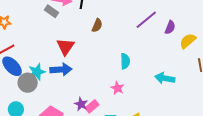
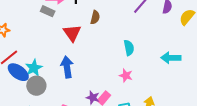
red triangle: (66, 47) -> (72, 33), moved
blue arrow: (61, 70) -> (67, 67), turned -85
cyan star: (37, 72) -> (34, 68), moved

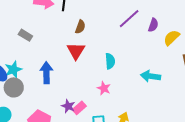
gray rectangle: (48, 11) -> (25, 35), moved
red triangle: (72, 33) -> (76, 51), moved

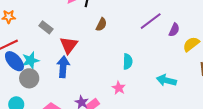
red triangle: (76, 51) -> (69, 45), moved

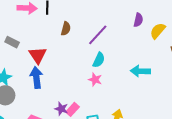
purple line: (151, 21) -> (98, 35), moved
cyan semicircle: (128, 61) -> (99, 60), turned 35
pink star: (119, 88) -> (95, 80), moved

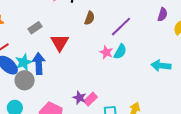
gray rectangle: (12, 42) -> (35, 28), turned -64
blue arrow: (36, 77) -> (39, 64), moved
pink star: (95, 80) -> (106, 52), moved

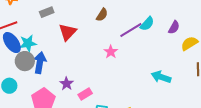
cyan semicircle: (120, 52) -> (147, 24), moved
blue arrow: (39, 64) -> (40, 63), moved
purple star: (79, 98) -> (67, 84), moved

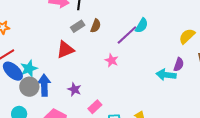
gray rectangle: (47, 12) -> (78, 26), moved
purple semicircle: (174, 27) -> (179, 64), moved
red triangle: (68, 32) -> (65, 50), turned 36
purple star: (67, 84) -> (74, 89), moved

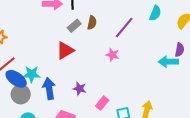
cyan semicircle: (142, 25) -> (155, 13), moved
cyan star: (29, 69) -> (32, 74), turned 30
gray circle: (29, 87) -> (21, 94), moved

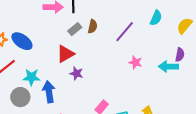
pink star: (112, 55) -> (135, 62), moved
blue ellipse: (16, 79) -> (22, 41), moved
purple star: (80, 89) -> (76, 73), moved

